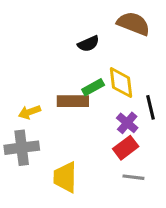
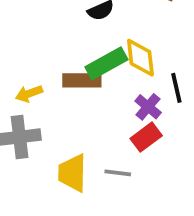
green rectangle: (93, 87) -> (106, 63), size x1.5
gray line: (133, 177) -> (118, 173), moved

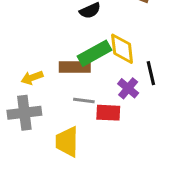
red rectangle: (146, 137) -> (108, 113), moved, turned 40
gray line: (118, 173) -> (84, 101), moved

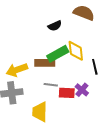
yellow arrow: (32, 78) -> (17, 70), size x1.5
purple cross: (128, 88) -> (82, 90), moved

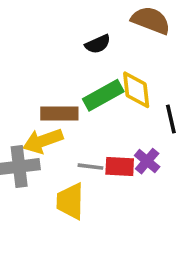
brown rectangle: (45, 63) -> (59, 114), moved
yellow arrow: (17, 70) -> (43, 141), moved
gray line: (51, 85) -> (90, 167), moved

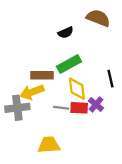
yellow diamond: (136, 90) -> (77, 89), moved
yellow trapezoid: (70, 201) -> (49, 145), moved, turned 85

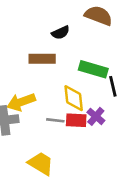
green rectangle: (69, 64) -> (93, 69), moved, turned 45
brown rectangle: (42, 75) -> (42, 59), moved
yellow trapezoid: (49, 145) -> (41, 164), turned 35

